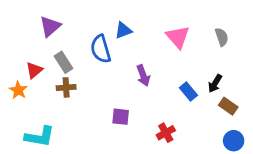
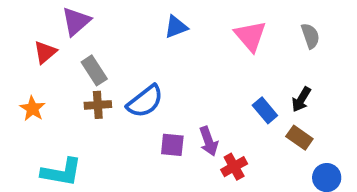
blue semicircle: (101, 49) -> (145, 101), moved, turned -112
red triangle: (34, 70) -> (45, 52), moved
purple arrow: (143, 76) -> (209, 141), moved
brown rectangle: (228, 106) -> (299, 138), moved

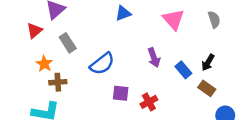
brown cross: (98, 105) -> (58, 82), moved
orange star: (32, 109) -> (44, 64), moved
purple arrow: (209, 141) -> (154, 58), moved
red cross: (234, 167) -> (149, 102), moved

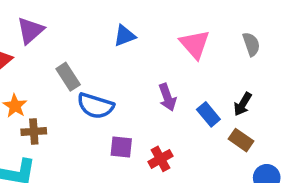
gray rectangle: (68, 43) -> (68, 77), moved
blue semicircle: (102, 64) -> (95, 106), turned 55

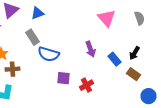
blue triangle: (125, 36) -> (38, 13), moved

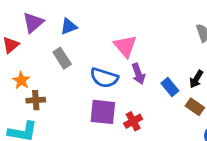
pink triangle: (106, 18) -> (125, 46), moved
blue semicircle: (48, 54) -> (104, 78), moved
purple square: (64, 78) -> (103, 112), size x1.5

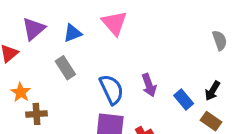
pink triangle: (125, 46) -> (114, 23), moved
blue semicircle: (104, 78) -> (111, 89), turned -132

